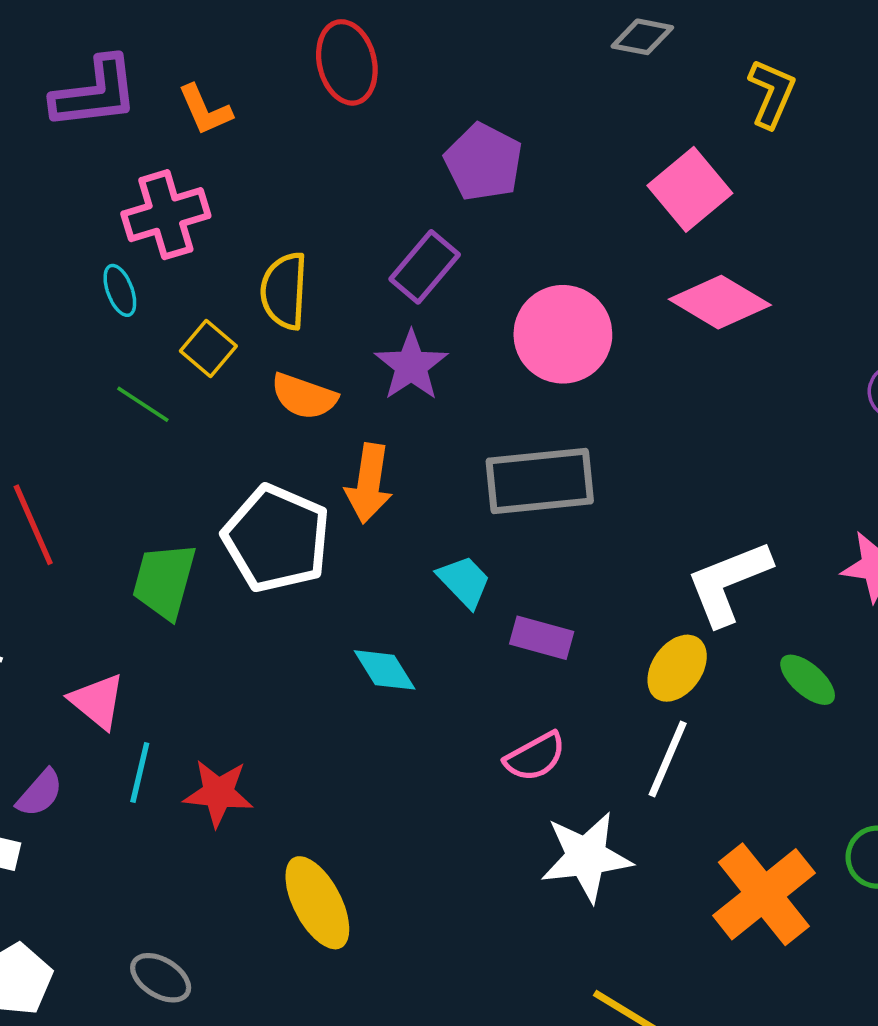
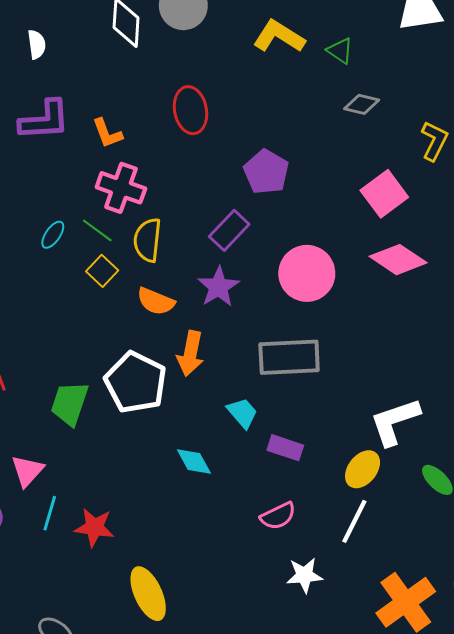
pink cross: (166, 215) -> (121, 188), moved, turned 33
cyan ellipse: (120, 290) -> (53, 235), turned 52
green line: (143, 404) -> (97, 231), moved
pink triangle: (97, 701) -> (27, 471), turned 30
white star: (586, 857) -> (304, 575), size x0.7

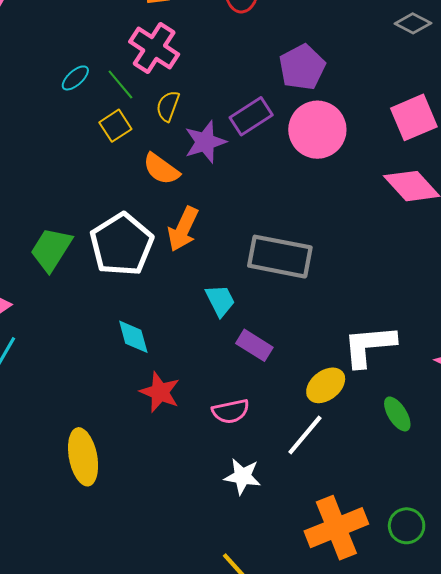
yellow semicircle: (147, 240) -> (168, 106), size x0.7
pink circle: (307, 273) -> (317, 130), moved
purple star: (218, 287) -> (205, 142), moved
cyan diamond: (194, 461) -> (133, 337), moved
red star: (94, 527) -> (160, 392), moved

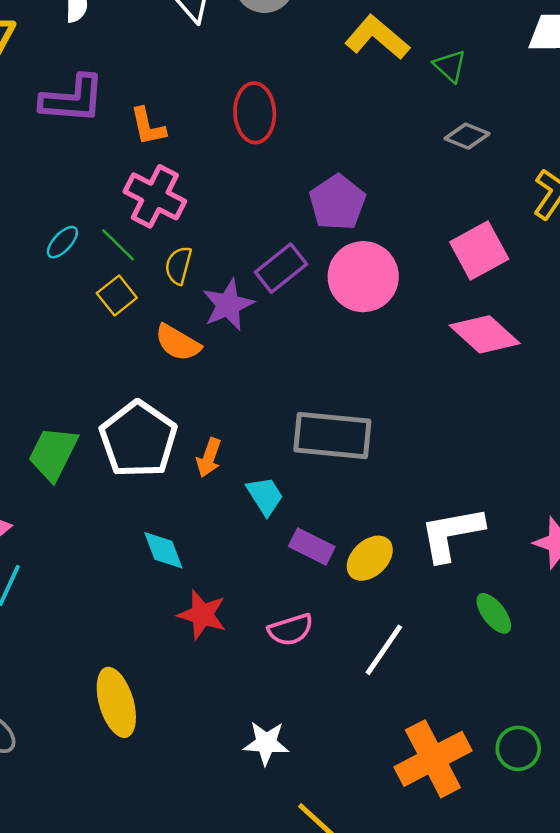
orange arrow: (183, 229) -> (209, 458), moved, size x0.7
yellow ellipse: (326, 385) -> (370, 558), moved
white star: (242, 476) -> (266, 743), moved

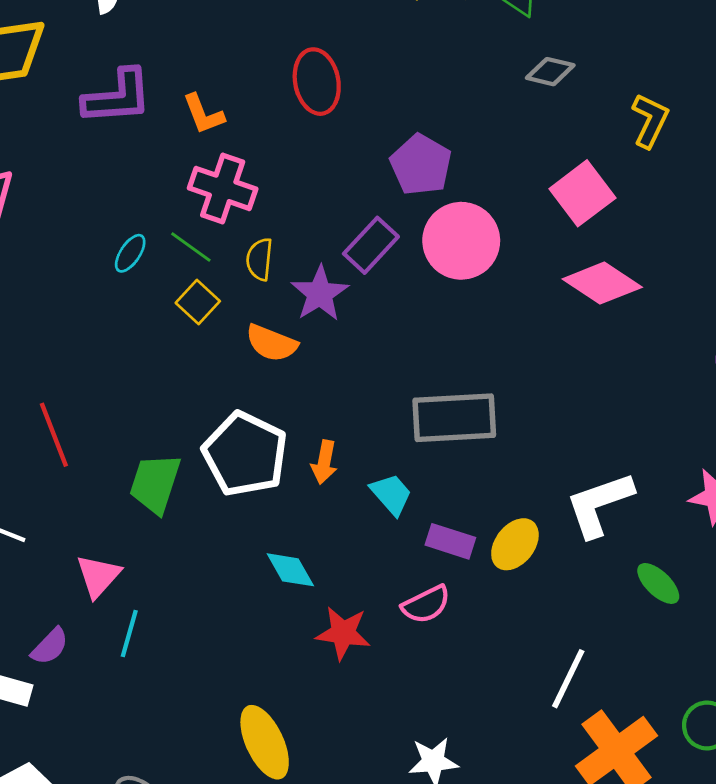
pink semicircle: (291, 630) -> (426, 604), moved
white line: (384, 650) -> (568, 679), moved

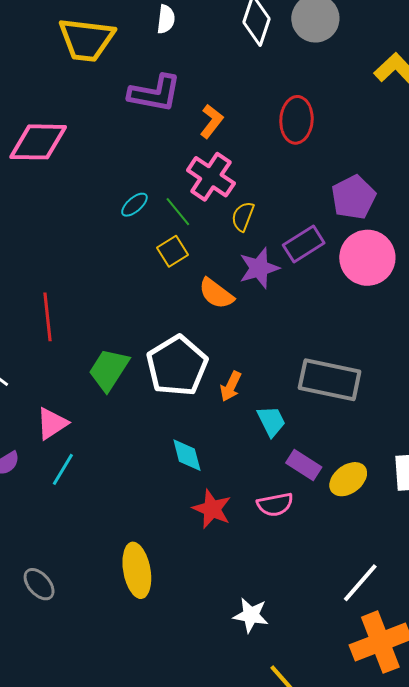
orange L-shape: (203, 114) -> (211, 121), turned -136
yellow semicircle: (260, 259) -> (243, 216), moved

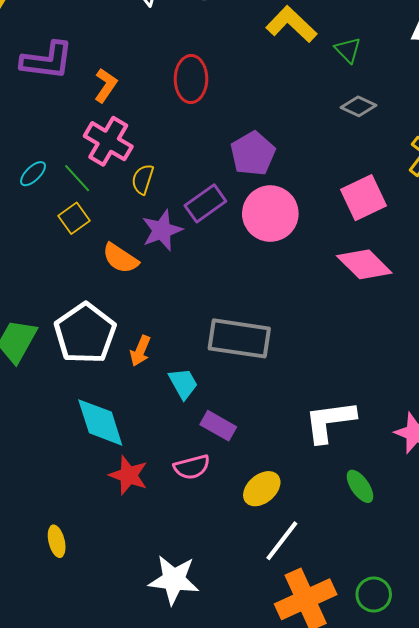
cyan diamond: (187, 455) -> (100, 422), size x1.5
yellow ellipse: (348, 479) -> (262, 489), moved
yellow ellipse: (137, 570) -> (57, 541), size x0.6
white star: (251, 615) -> (174, 580), size x1.4

